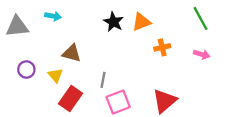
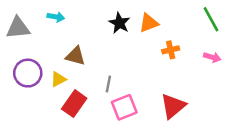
purple circle: (26, 69) -> (28, 73), size x1.5
yellow triangle: (55, 75) -> (58, 79), turned 42

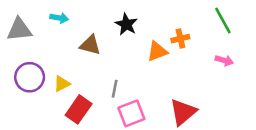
orange triangle: (149, 23) -> (157, 51), moved
orange cross: (171, 50) -> (180, 39), moved
brown triangle: (75, 56) -> (90, 45), moved

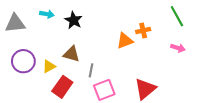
black star: (126, 24) -> (74, 20), moved
brown triangle: (90, 45) -> (71, 54), moved

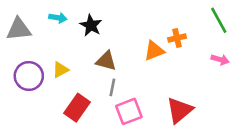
brown triangle: (71, 54) -> (106, 61), moved
yellow triangle: (49, 66) -> (60, 70), moved

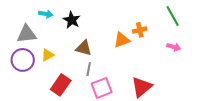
gray triangle: (19, 29) -> (27, 34), moved

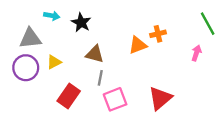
green line: (173, 16) -> (208, 24), moved
pink arrow: (174, 47) -> (196, 53), turned -88

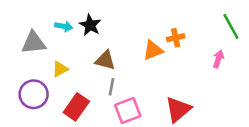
cyan arrow: (52, 16) -> (64, 26), moved
purple circle: (26, 68) -> (34, 94), moved

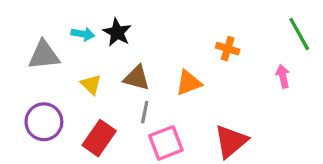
orange cross: (176, 38) -> (228, 49), turned 30
orange triangle: (153, 50) -> (189, 83), moved
pink arrow: (218, 59) -> (283, 76), turned -30
yellow triangle: (60, 69) -> (91, 84), moved, turned -48

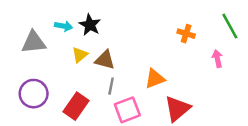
orange cross: (228, 49) -> (186, 34), moved
orange triangle: (189, 83) -> (155, 79), moved
yellow triangle: (91, 84) -> (80, 55), moved, turned 36

